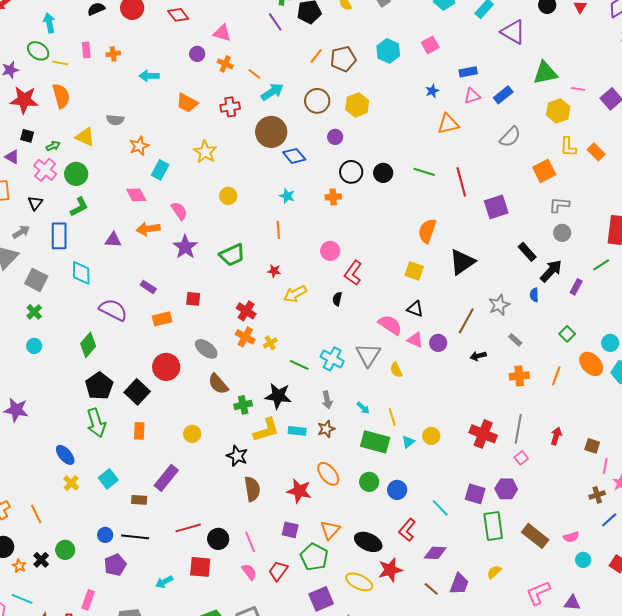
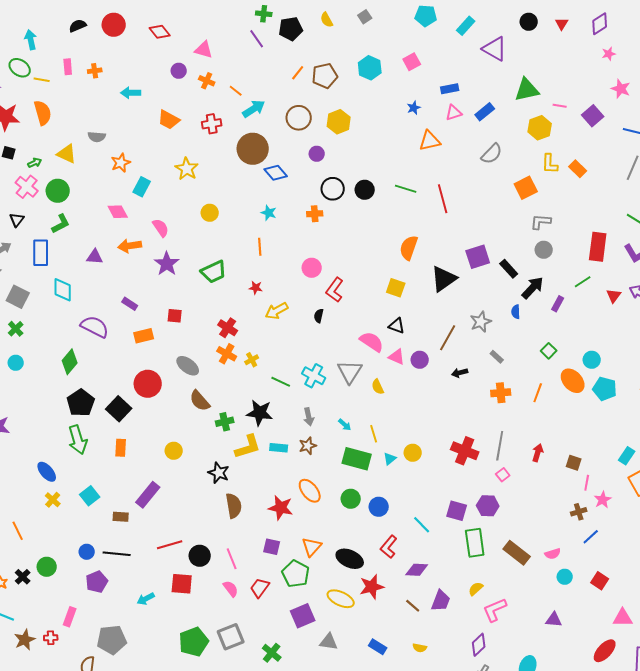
purple square: (496, 207) -> (478, 257), moved
pink L-shape: (538, 593) -> (495, 610), moved

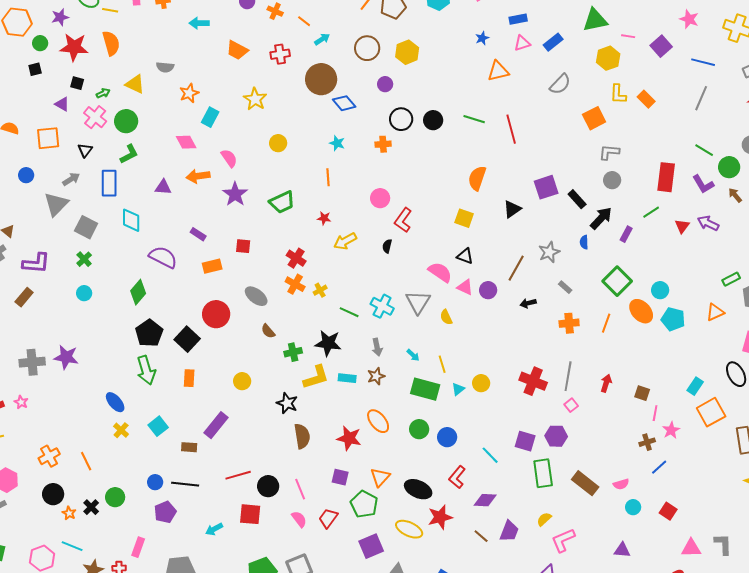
cyan arrow: (254, 109) -> (322, 39), size x0.7
black triangle: (444, 279) -> (512, 209), size x0.7
green square: (549, 351) -> (617, 281), size x1.8
brown semicircle: (200, 401) -> (268, 331), size x0.7

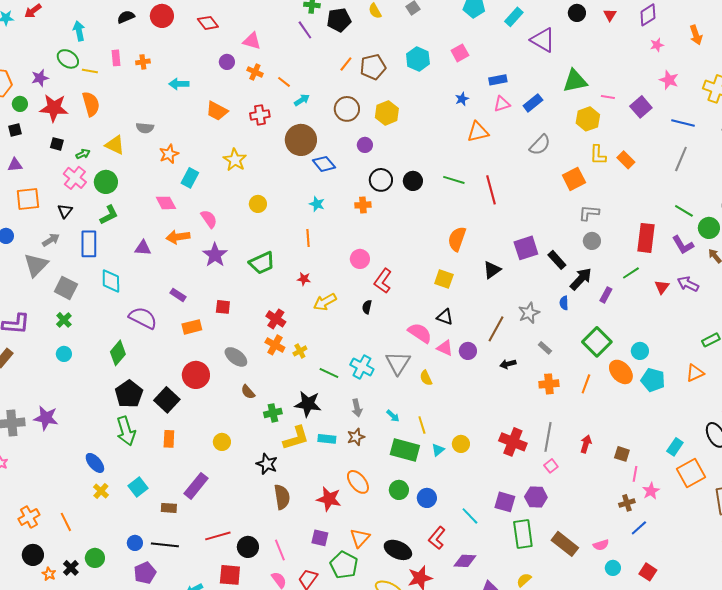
purple triangle: (62, 104) -> (15, 165), moved, turned -35

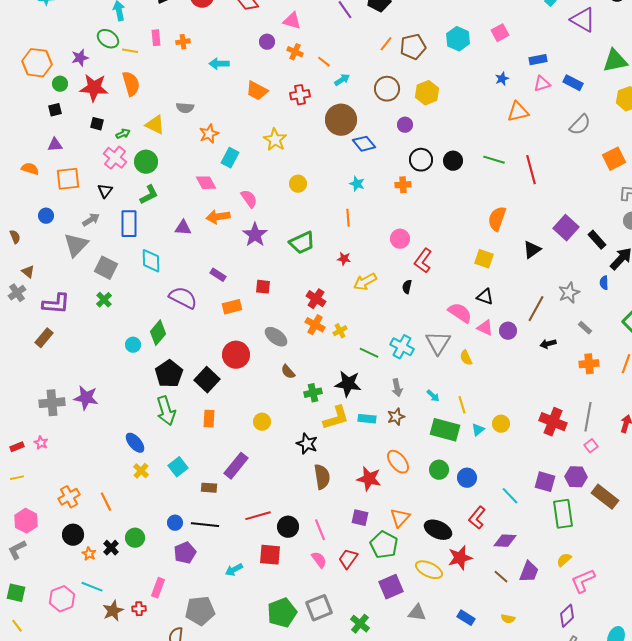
blue rectangle: (533, 103) -> (573, 83), turned 66
purple square: (526, 248) -> (566, 228), turned -30
cyan circle: (64, 354) -> (133, 345), moved
brown rectangle: (565, 544) -> (605, 497), moved

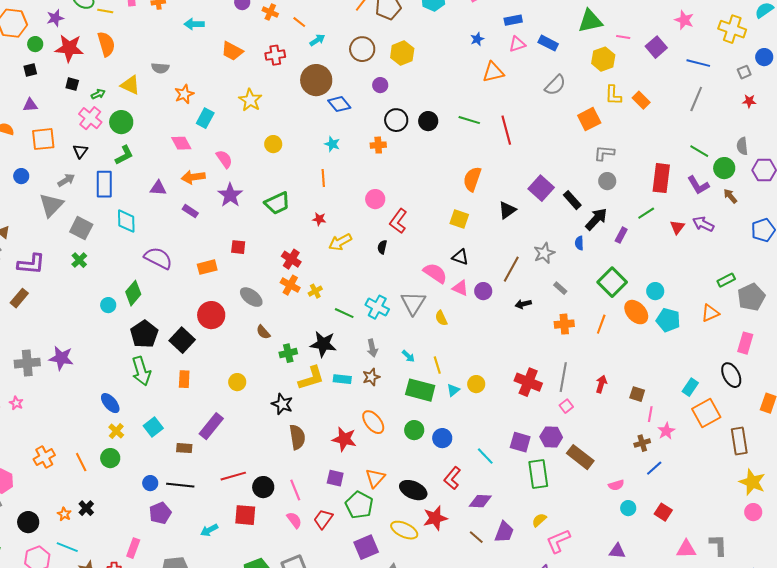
purple rectangle: (218, 275) -> (190, 211), moved
black circle: (73, 535) -> (28, 522), moved
green circle: (135, 538) -> (110, 458), moved

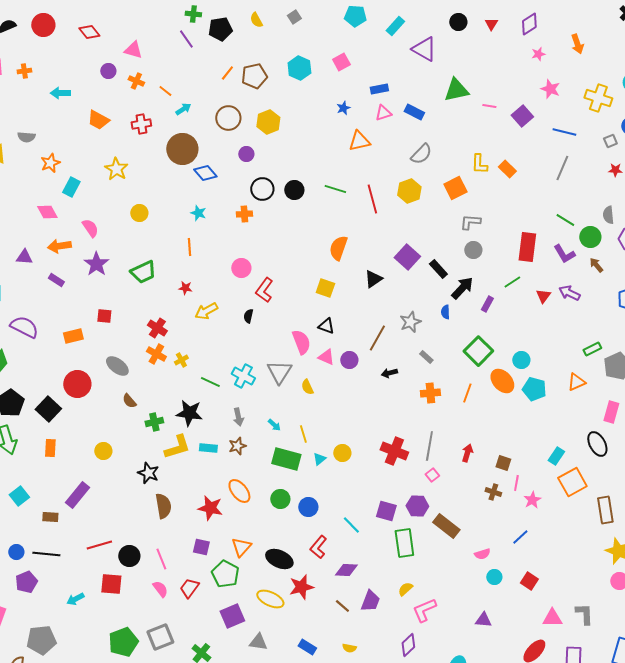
yellow hexagon: (603, 59) -> (409, 191), moved
pink semicircle: (435, 273) -> (301, 342), turned 35
brown cross: (642, 443) -> (493, 492), moved, turned 35

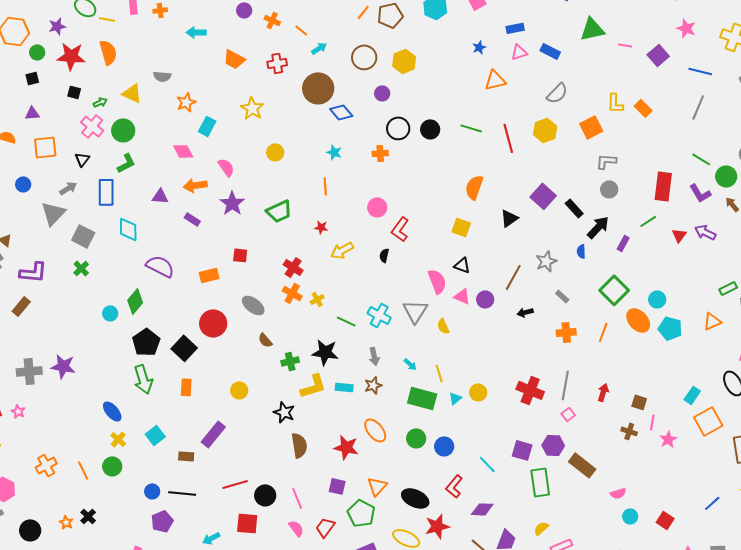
blue line: (520, 537) -> (712, 503), moved

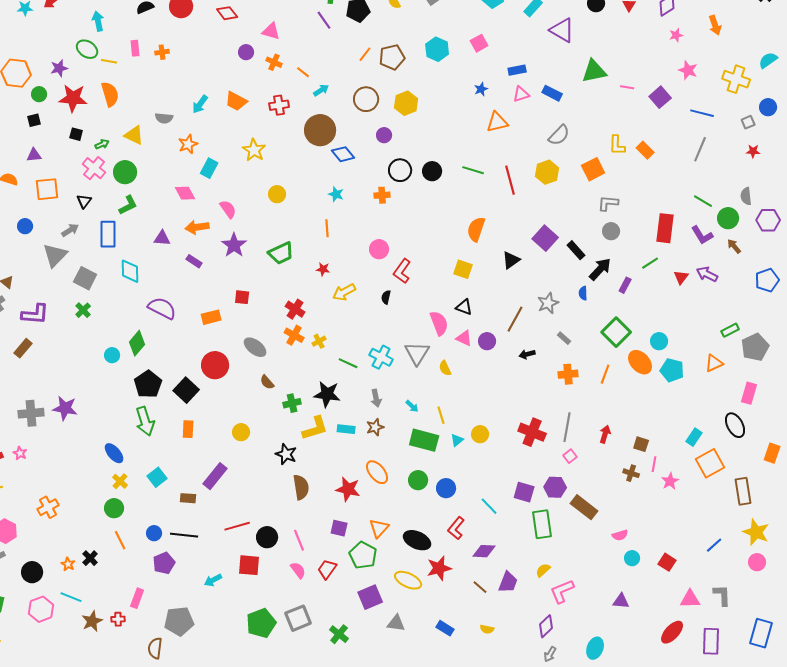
cyan arrow: (196, 32) -> (200, 104), moved, turned -54
orange line: (83, 470) -> (120, 540), moved

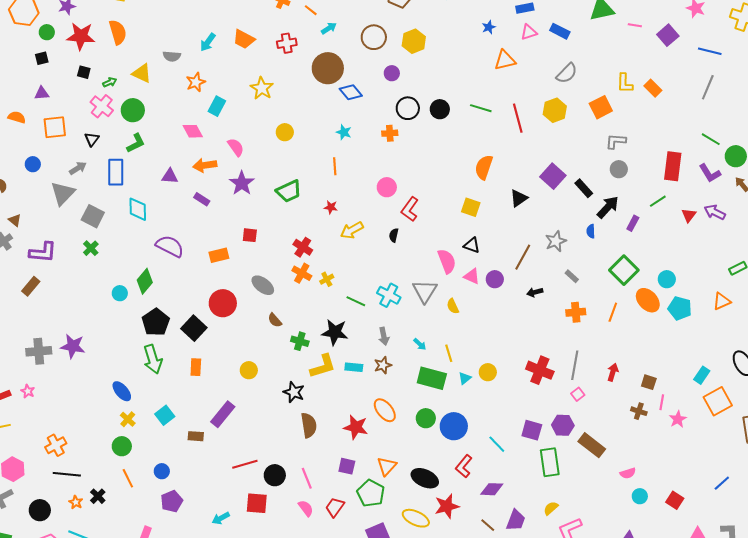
green cross: (292, 403) -> (300, 341), turned 30
blue circle: (446, 488) -> (454, 426), size x1.4
black line: (184, 535) -> (67, 474), moved

